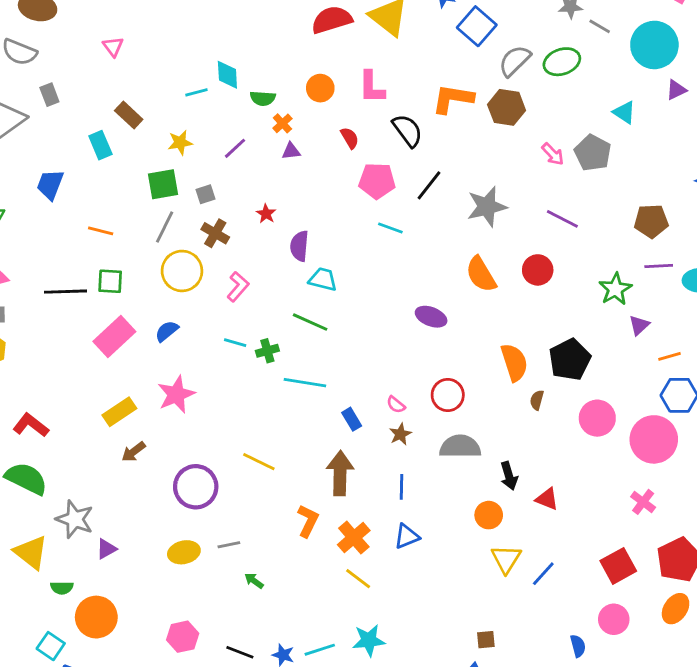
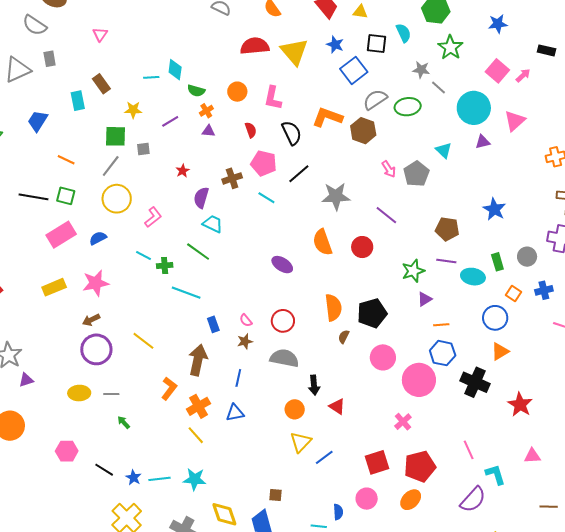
brown cross: (215, 233) -> (232, 178), moved, turned 30
brown arrow: (133, 452) -> (91, 320), moved

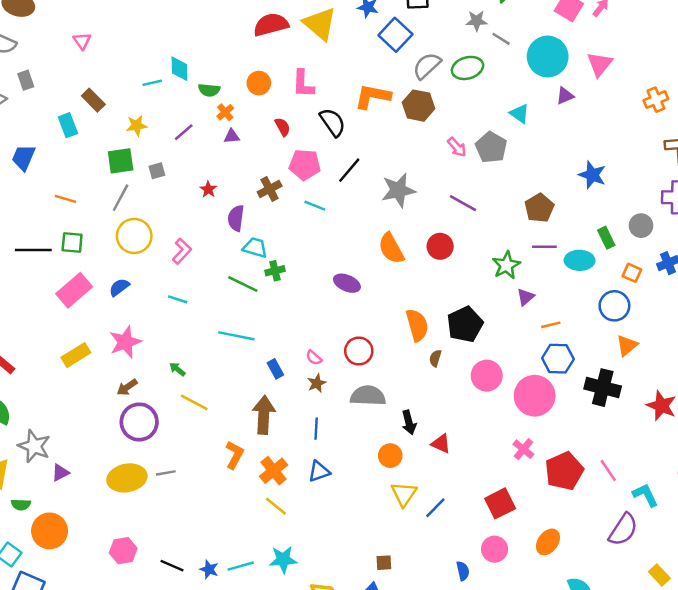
brown pentagon: (447, 229) -> (539, 208), turned -30
green cross: (165, 265) -> (275, 271), moved
yellow ellipse: (79, 393) -> (127, 478), size x1.4
green arrow: (124, 422) -> (177, 369), moved
red pentagon: (420, 466) -> (564, 471), moved

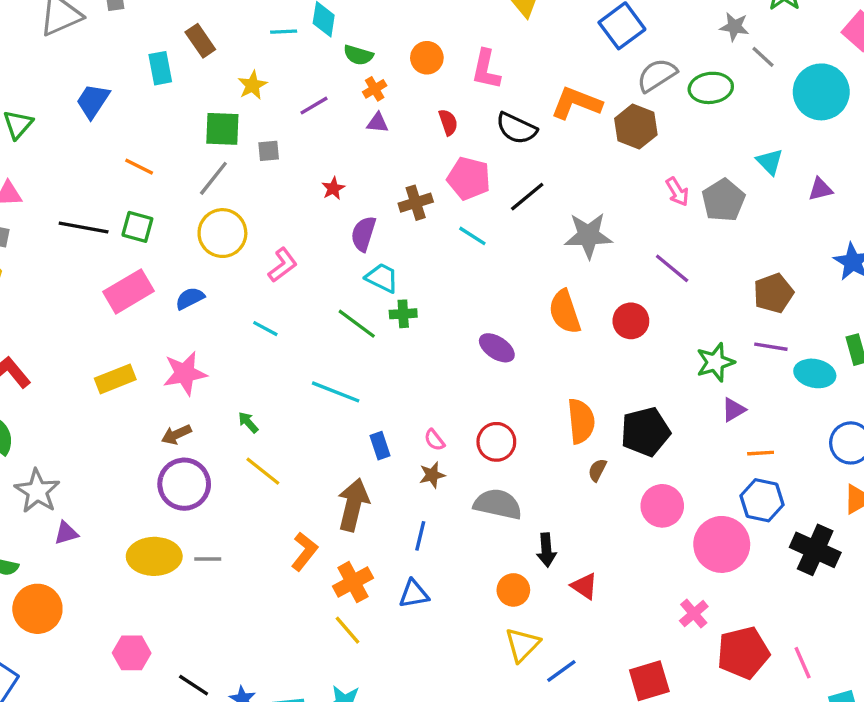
purple triangle: (565, 96) -> (820, 189), moved
black semicircle: (333, 122) -> (516, 128), turned 140
yellow star: (137, 125) -> (252, 85), turned -30

